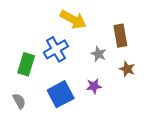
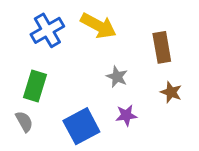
blue cross: (56, 49) -> (47, 30), moved
gray star: (98, 54) -> (117, 77), moved
gray semicircle: (19, 101) -> (24, 122), moved

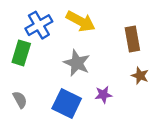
gray star: (117, 77) -> (77, 63), moved, size x1.5
green rectangle: (35, 86) -> (21, 53), moved
blue square: (81, 126) -> (67, 103), turned -36

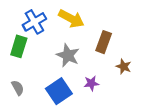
brown rectangle: (132, 39) -> (104, 42), moved, turned 30
blue square: (67, 103) -> (59, 91), turned 30

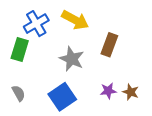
brown star: (124, 67) -> (131, 92), moved
purple star: (91, 83) -> (108, 91), moved

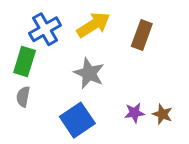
yellow arrow: (75, 20) -> (93, 25), turned -60
brown rectangle: (109, 45) -> (142, 35), moved
gray semicircle: (19, 93) -> (23, 97), moved, turned -140

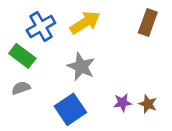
brown rectangle: (142, 35) -> (148, 22), moved
green rectangle: (25, 61) -> (22, 56), turned -70
gray semicircle: (23, 97) -> (21, 88), turned 60

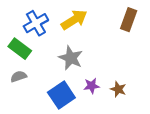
purple star: (122, 103) -> (92, 86), moved
brown star: (148, 104) -> (118, 89), moved

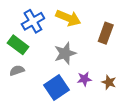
yellow arrow: (74, 20) -> (68, 18), turned 55
brown rectangle: (129, 20) -> (106, 33), moved
gray star: (71, 58) -> (65, 53), turned 30

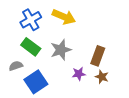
brown rectangle: (106, 33) -> (98, 56), moved
green rectangle: (18, 45) -> (31, 47), moved
blue square: (56, 88) -> (36, 82), moved

